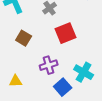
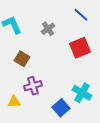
red square: (66, 33) -> (80, 48), moved
purple cross: (49, 65) -> (33, 86), moved

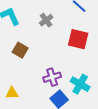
red square: (80, 48) -> (78, 39), turned 35
purple cross: (33, 86) -> (52, 77), moved

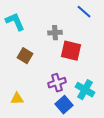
gray cross: (46, 20) -> (55, 33), moved, turned 32
red square: (78, 39) -> (71, 51), moved

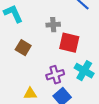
cyan cross: (85, 90) -> (84, 71), moved
yellow triangle: (17, 99) -> (30, 94), moved

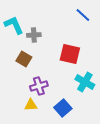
gray cross: (53, 25) -> (34, 35), moved
purple cross: (55, 75) -> (39, 86), moved

